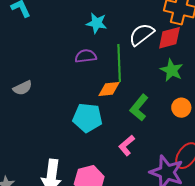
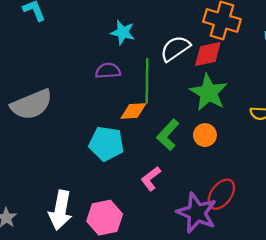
green star: (172, 70) -> (209, 93), size x1.4
gray semicircle: (23, 88) -> (31, 105), size x1.8
orange circle: (181, 108) -> (205, 135), moved

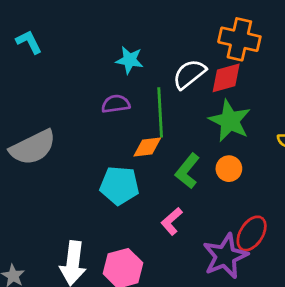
purple star: (197, 213) -> (225, 256), turned 30

